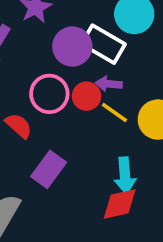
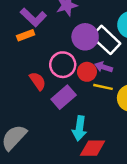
yellow line: (115, 113) -> (103, 87), turned -36
purple rectangle: (49, 169) -> (64, 97), moved
cyan arrow: (125, 176) -> (79, 128), moved

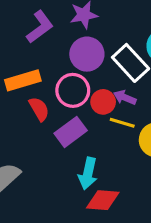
purple L-shape: (33, 17) -> (40, 27), turned -85
orange rectangle: (26, 35) -> (23, 80), moved, size x1.5
purple circle: (85, 37) -> (87, 54), moved

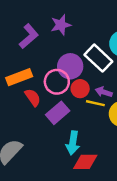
purple circle: (87, 54) -> (70, 66), moved
purple arrow: (125, 97) -> (104, 92), moved

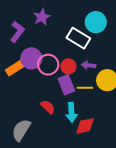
purple circle: (70, 66) -> (31, 58), moved
red semicircle: (33, 97) -> (48, 107), moved
yellow line: (95, 103) -> (85, 88), moved
purple rectangle: (58, 113) -> (66, 85), moved, turned -60

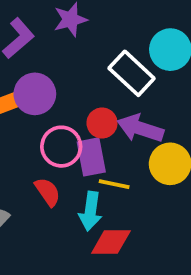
pink circle: (48, 65) -> (61, 147), moved
purple arrow: (88, 65) -> (140, 128), size x1.6
yellow line: (85, 88) -> (114, 184), moved

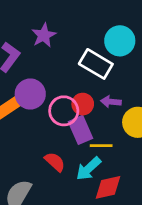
purple arrow: (140, 128) -> (111, 102), size x0.6
pink circle: (61, 147) -> (64, 111), moved
cyan arrow: (90, 211) -> (89, 169), turned 52

